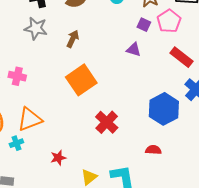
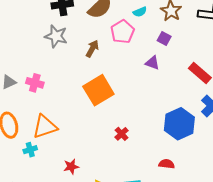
pink pentagon: (169, 21) -> (122, 32), moved
red cross: (107, 122) -> (122, 134), size x0.6

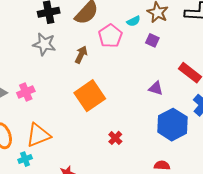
cyan semicircle: (140, 12) -> (134, 21), moved
purple triangle: (152, 63) -> (156, 88), moved
pink cross: (35, 83) -> (26, 92), turned -36

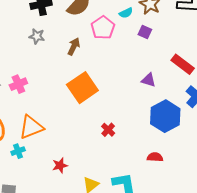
gray star: (44, 44) -> (37, 36), size x0.7

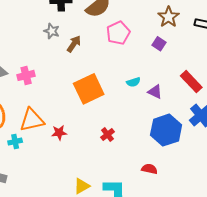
cyan semicircle: (126, 13) -> (133, 82), moved
brown arrow: (74, 46) -> (74, 44), moved
red star: (60, 165) -> (59, 133), moved

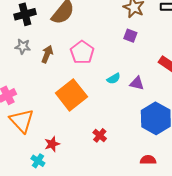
pink pentagon: (118, 33) -> (82, 52), moved
orange triangle: (32, 120) -> (22, 121), moved, turned -48
cyan cross: (15, 142) -> (38, 161), moved, turned -32

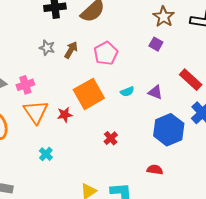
gray star: (23, 46) -> (47, 48), moved
cyan semicircle: (114, 79) -> (127, 92), moved
red star: (52, 144) -> (65, 115), moved

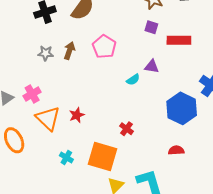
red rectangle: (191, 80) -> (179, 40), moved, turned -30
purple triangle: (155, 92) -> (152, 66), moved
orange square: (89, 94) -> (102, 157), moved, turned -32

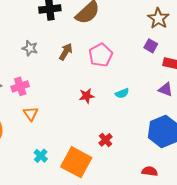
gray star: (46, 53) -> (30, 48), moved
purple triangle: (152, 66) -> (166, 89), moved
red star: (77, 115) -> (87, 96), moved
orange triangle: (48, 118) -> (31, 114), size x0.6

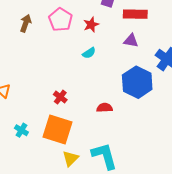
red star: (87, 96) -> (91, 25), moved
red cross: (106, 140) -> (60, 97), moved
red semicircle: (150, 171) -> (105, 108), moved

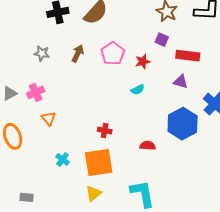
red cross: (60, 97) -> (105, 131), turned -32
orange square: (58, 130) -> (99, 162), turned -32
yellow triangle: (71, 158) -> (93, 193), moved

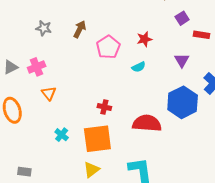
purple square: (162, 40) -> (182, 18), moved, turned 32
pink pentagon: (113, 54) -> (108, 47), moved
red rectangle: (188, 56) -> (202, 35), moved, size x0.7
purple triangle: (181, 82) -> (182, 60), turned 42
red semicircle: (148, 146) -> (147, 123), size x1.8

